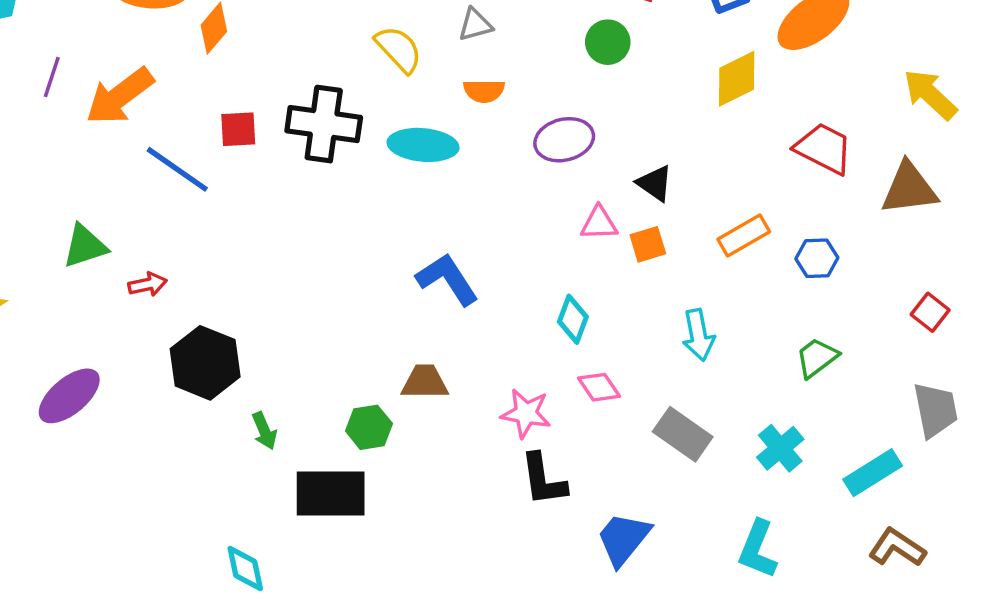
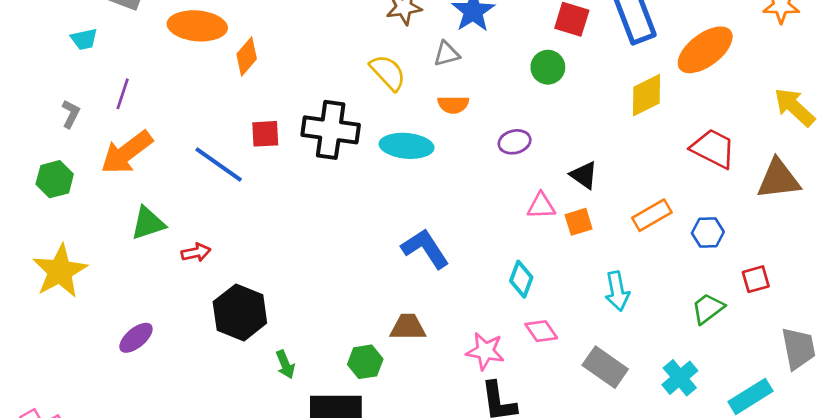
orange arrow: (120, 96) -> (127, 153), moved
purple ellipse: (564, 140) -> (515, 142), size x0.7
red square: (930, 312) -> (756, 279), moved, turned 36
purple ellipse: (69, 396) -> (136, 338), size x0.7

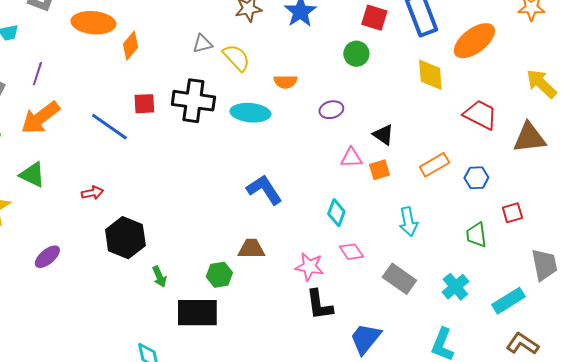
gray triangle: (447, 54) -> (202, 44), moved
yellow diamond: (647, 95) -> (430, 75), turned -68
green triangle: (148, 223) -> (32, 175), moved, turned 44
green trapezoid: (708, 308) -> (476, 235), turned -60

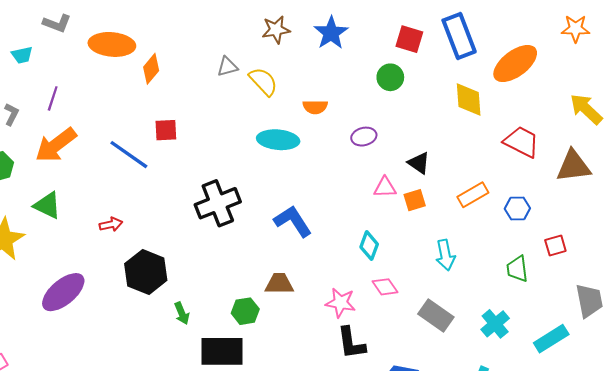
black cross: (193, 101) -> (218, 203), moved, turned -30
purple ellipse: (47, 257) -> (63, 292), size x1.6

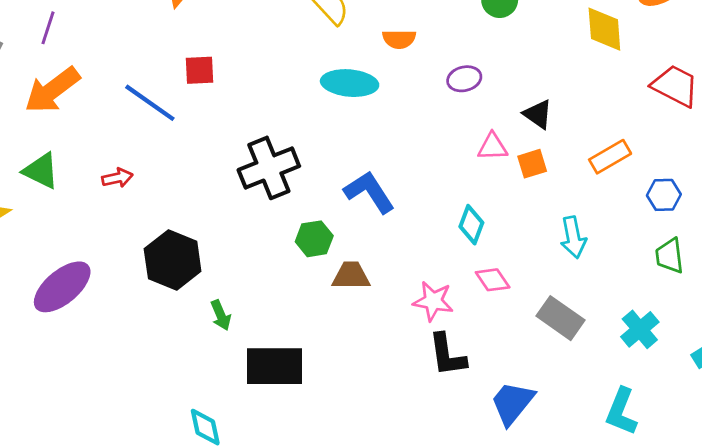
blue hexagon: (517, 209) -> (664, 195), moved
red arrow: (111, 224) -> (117, 178), moved
green hexagon: (245, 311) -> (314, 239), moved

